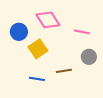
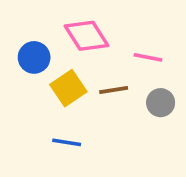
brown line: (64, 71) -> (114, 90), moved

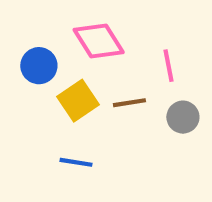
pink line: (148, 57) -> (169, 66), turned 68

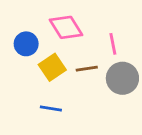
gray circle: (183, 117) -> (122, 78), size x1.5

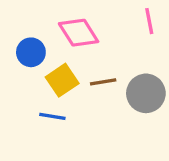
pink line: (113, 44) -> (149, 21), moved
blue line: (51, 109) -> (52, 116), moved

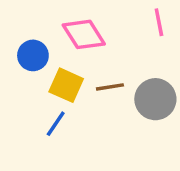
yellow square: (62, 80) -> (66, 85), turned -32
blue line: (52, 116) -> (56, 124), turned -65

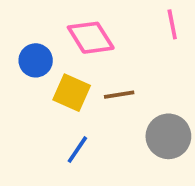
gray circle: (155, 99) -> (168, 136), moved
blue line: (56, 124) -> (77, 150), moved

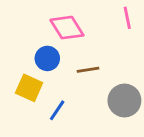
blue circle: (36, 60) -> (47, 58), moved
yellow square: (72, 93) -> (29, 88), moved

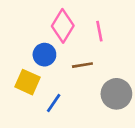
pink line: (127, 18) -> (99, 31), moved
pink diamond: (67, 28) -> (63, 26), turned 64

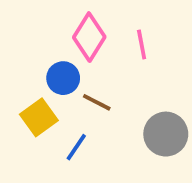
brown line: (82, 65) -> (97, 102), moved, turned 36
yellow square: (27, 82) -> (39, 117), turned 30

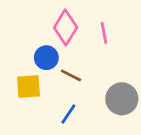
yellow square: (39, 117) -> (28, 86), turned 32
blue line: (76, 147) -> (68, 114), moved

